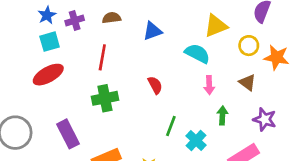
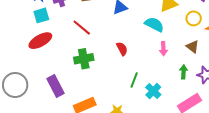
red line: (102, 57) -> (82, 28), turned -60
green arrow: (222, 115) -> (184, 72), moved

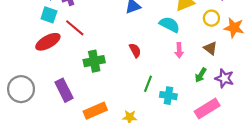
cyan square: (41, 15) -> (49, 15), turned 35
red line: (82, 28) -> (75, 28), moved
green arrow: (184, 72) -> (201, 75), turned -152
cyan cross: (153, 91) -> (168, 96), turned -35

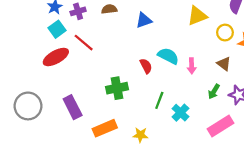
cyan square: (49, 15) -> (57, 29), turned 35
cyan semicircle: (169, 25) -> (168, 56), moved
green cross: (94, 61) -> (117, 88), moved
cyan cross: (168, 96) -> (180, 113), turned 35

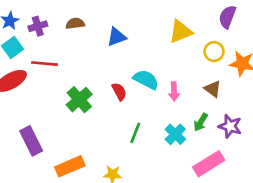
red line: (84, 43) -> (45, 64), turned -35
green cross: (117, 88) -> (79, 100), moved, turned -30
cyan cross: (180, 113) -> (175, 134), moved

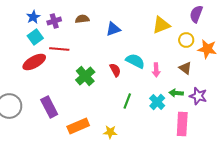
green arrow: (201, 122) -> (176, 93), turned 64
pink rectangle: (209, 164) -> (182, 124), turned -55

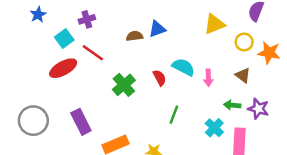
blue star: (33, 17) -> (38, 15), moved
brown semicircle: (82, 19) -> (135, 36), moved
red line: (59, 49) -> (93, 53), turned 30
cyan cross: (157, 102) -> (214, 128), moved

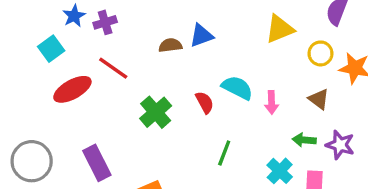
blue star: (38, 15) -> (74, 16), moved
cyan square: (64, 38) -> (51, 49), moved

